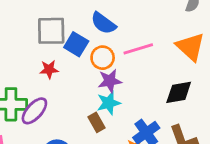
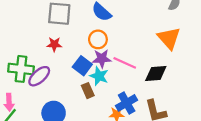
blue square: (76, 44) -> (82, 66), moved
pink line: (138, 49) -> (125, 63), moved, turned 35
cyan star: (109, 103) -> (99, 76), turned 30

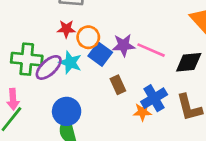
orange circle: (98, 39) -> (88, 37), moved
cyan star: (99, 76) -> (70, 62), moved
brown rectangle: (88, 91) -> (118, 85), moved

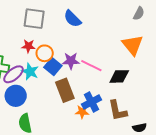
brown rectangle: (118, 85) -> (65, 90), size x1.6
blue circle: (67, 111) -> (16, 96), moved

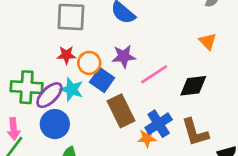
orange triangle: (133, 45) -> (208, 41), size x0.6
purple star: (71, 61) -> (124, 56), moved
pink line: (91, 66) -> (154, 74), turned -55

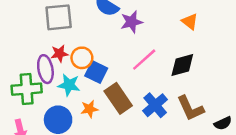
purple star: (124, 56) -> (132, 22), moved
purple ellipse: (49, 95) -> (45, 69), moved, turned -48
orange star: (147, 138) -> (89, 109), moved

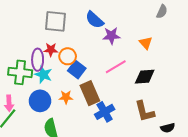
orange triangle: (190, 22) -> (146, 43), moved
cyan star: (69, 85) -> (43, 75), moved
blue cross: (155, 105) -> (105, 112), moved

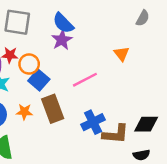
purple star: (111, 36) -> (62, 40), moved, turned -30
black diamond: (145, 77) -> (146, 124), moved
brown L-shape: (145, 111) -> (115, 134), turned -75
blue cross: (105, 112) -> (93, 122), moved

